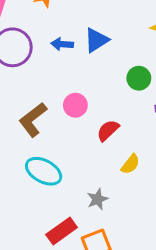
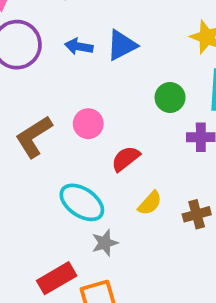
cyan ellipse: (44, 171) -> (82, 202), moved

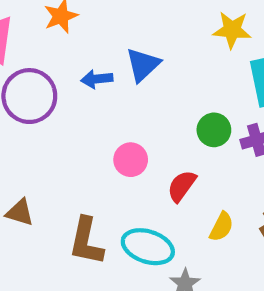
green circle: (170, 97) -> (214, 130), moved
brown L-shape: (34, 137) -> (86, 241), moved, turned -30

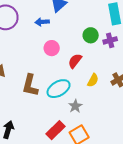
blue arrow: (97, 79) -> (42, 22), moved
cyan ellipse: (148, 247) -> (59, 89), turned -50

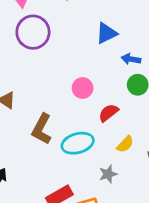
blue arrow: (42, 22) -> (131, 59), moved
gray star: (75, 106) -> (108, 174), moved

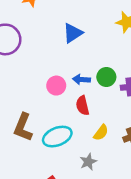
blue arrow: (131, 59) -> (81, 79), moved
red semicircle: (109, 113) -> (83, 106), turned -60

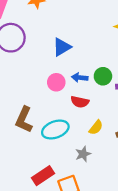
blue triangle: (73, 33) -> (62, 47), moved
red semicircle: (83, 106) -> (80, 102), turned -66

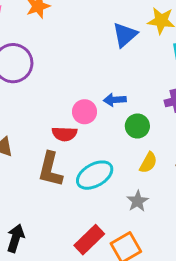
blue triangle: (62, 47) -> (125, 35), moved
green circle: (103, 76) -> (137, 126), moved
red semicircle: (80, 102) -> (65, 134), moved

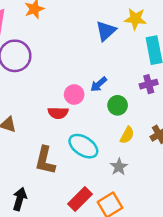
blue arrow: (115, 100) -> (99, 84), turned -36
brown L-shape: (50, 169) -> (45, 160), moved
cyan ellipse: (95, 175) -> (83, 146), turned 64

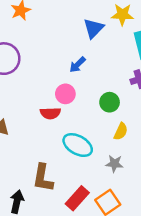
blue arrow: (99, 84) -> (77, 65), moved
brown L-shape: (45, 160) -> (43, 178), moved
gray star: (119, 167) -> (114, 164), turned -30

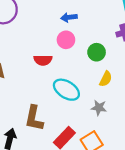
blue arrow: (77, 65) -> (69, 17), turned 35
pink circle: (65, 94) -> (66, 40), moved

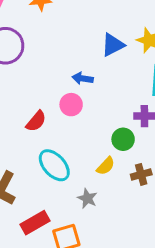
green circle: (97, 52) -> (123, 139), moved
red semicircle: (43, 60) -> (36, 121), turned -66

